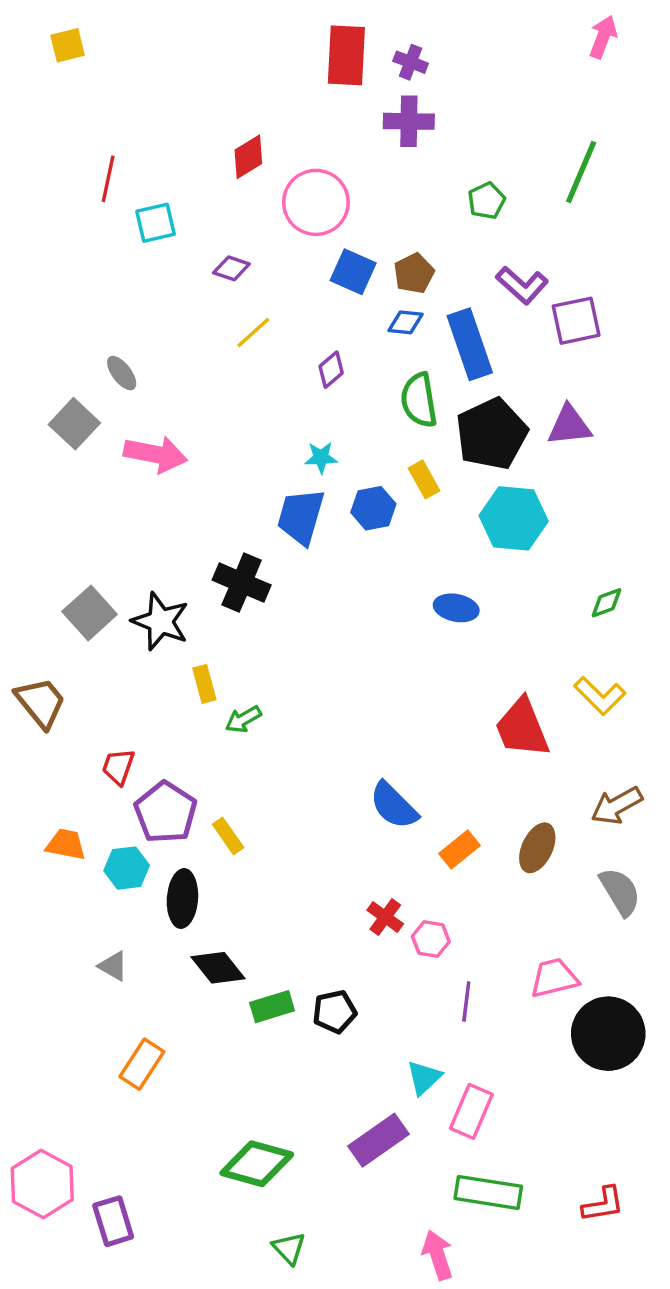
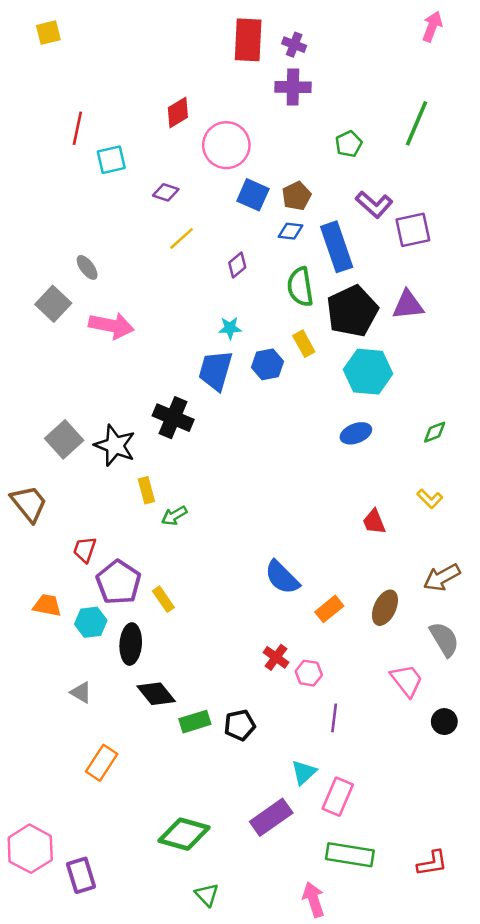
blue ellipse: (456, 608) -> (356, 433), moved, turned -32
yellow L-shape: (600, 696) -> (430, 499), size x0.7
red trapezoid: (522, 728) -> (374, 522), size x0.6
pink trapezoid: (554, 978) -> (407, 680), moved, turned 66
black circle: (608, 1034) -> (444, 722), moved, size x0.5

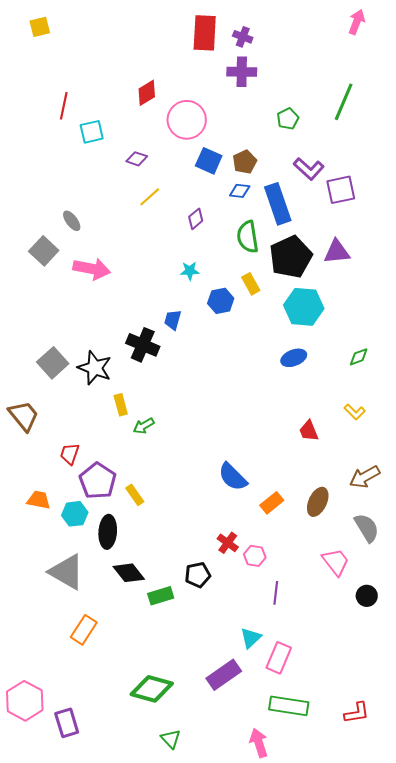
blue trapezoid: (215, 370) -> (173, 320), moved, size x0.6
gray triangle: (81, 692) -> (67, 572), size x2.0
black pentagon: (240, 725) -> (198, 575), moved

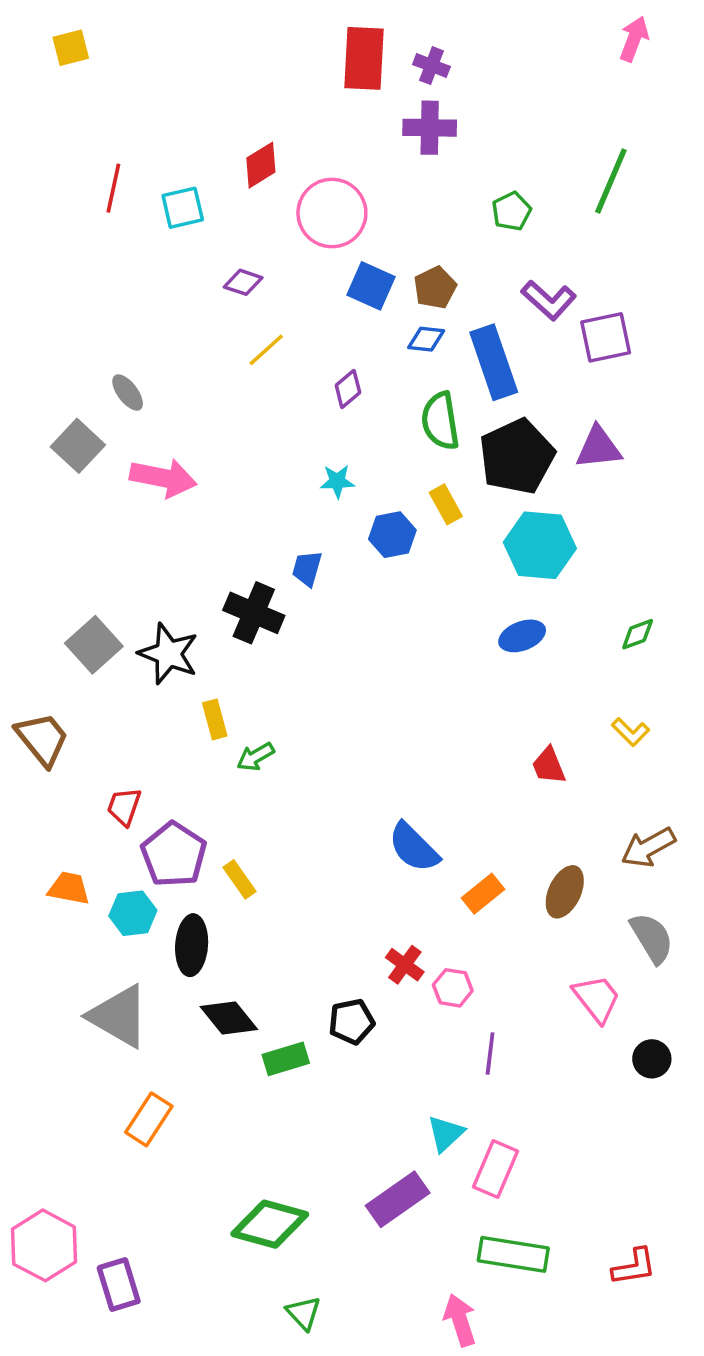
cyan square: (92, 132) -> (183, 208), moved

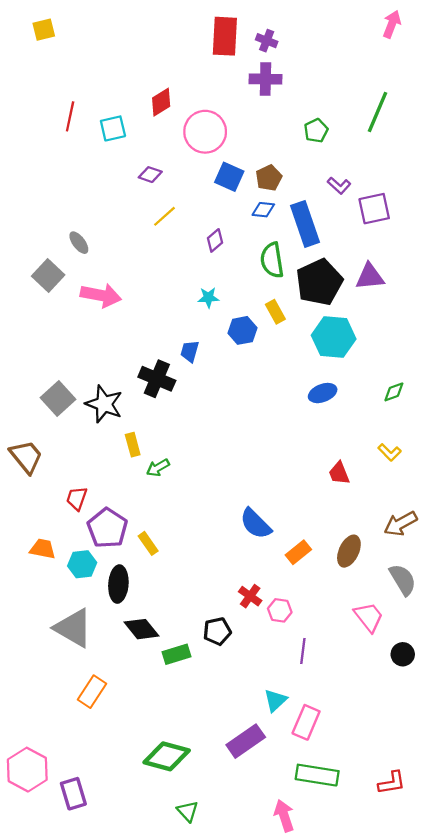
purple L-shape: (549, 300) -> (339, 186), size x0.7

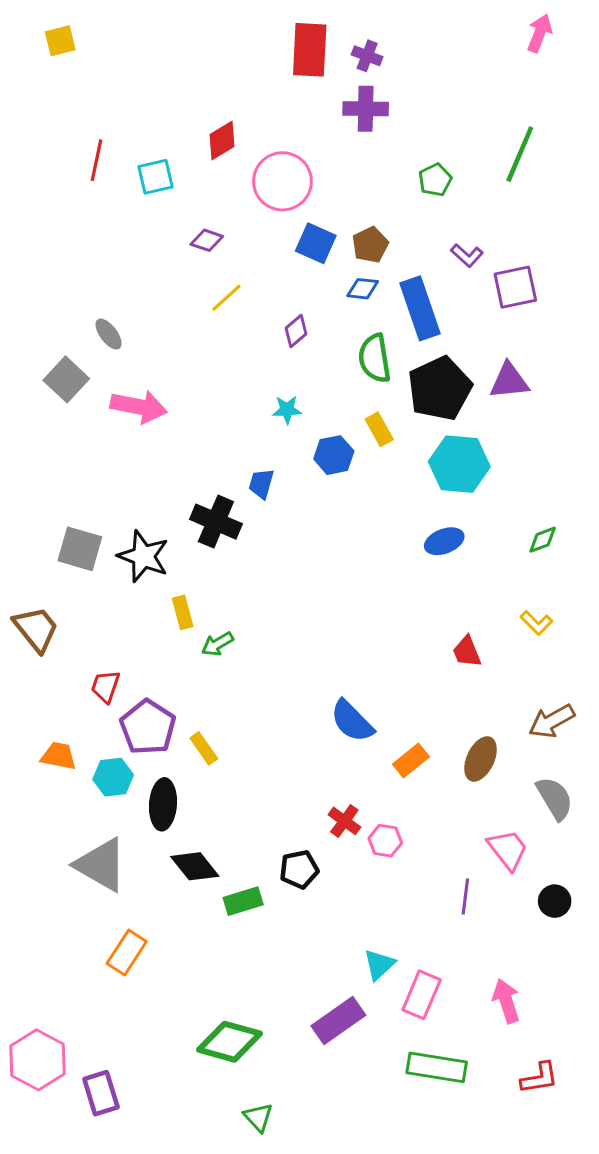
gray square: (58, 399) -> (80, 549), turned -32
purple line: (303, 651) -> (465, 897), moved
pink arrow: (284, 816) -> (506, 1001), moved

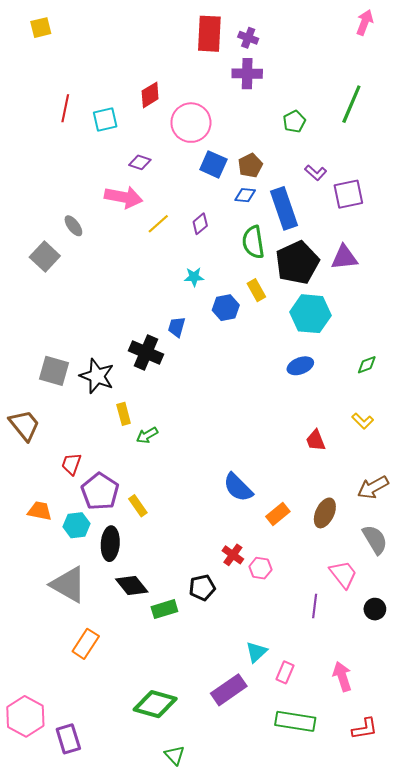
yellow line: (226, 298) -> (158, 224), moved
pink arrow: (139, 407) -> (124, 197), moved
pink rectangle: (422, 995) -> (285, 672), size x0.7

